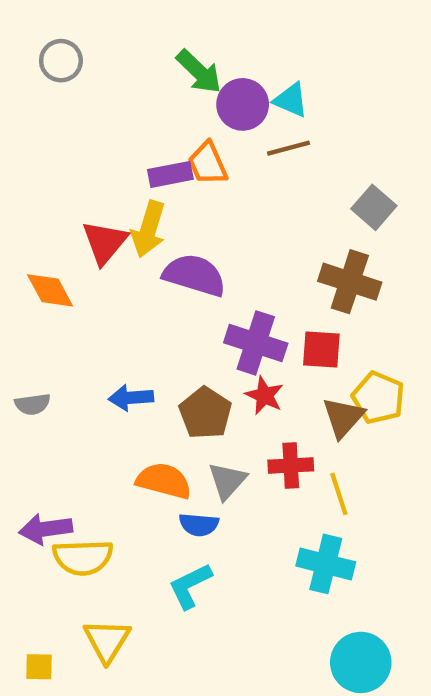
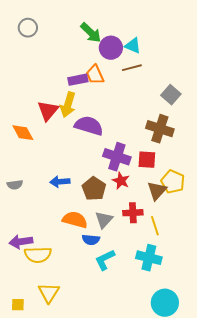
cyan L-shape: (190, 586) -> (105, 260), moved

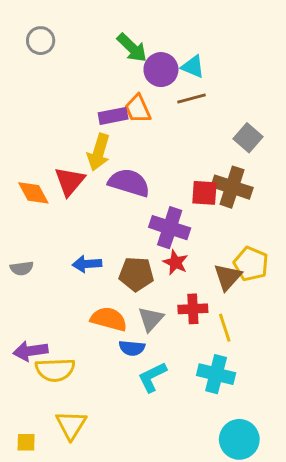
red triangle: (48, 111) -> (70, 181), moved
red square: (147, 160) -> (204, 193), moved
brown pentagon: (94, 189) -> (136, 274), turned -30

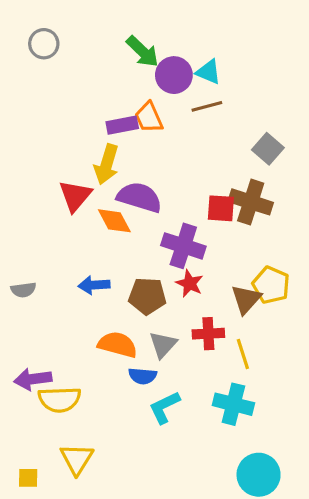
orange diamond: (33, 193) -> (114, 221), moved

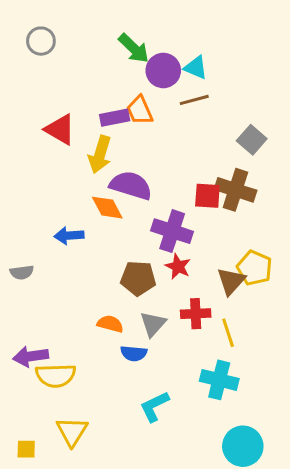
red triangle: (75, 196) -> (60, 129), moved, turned -40
blue arrow: (94, 285) -> (69, 236), moved
orange semicircle: (117, 345) -> (110, 324), size x0.7
cyan L-shape: (164, 407) -> (154, 406), moved

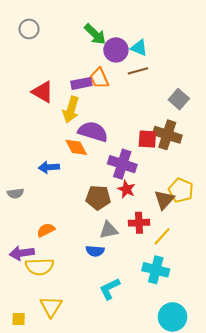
orange semicircle: (110, 324) -> (46, 230), moved, turned -42
gray triangle: (153, 324) -> (109, 230), turned 36
yellow line: (228, 333) -> (162, 236), turned 60

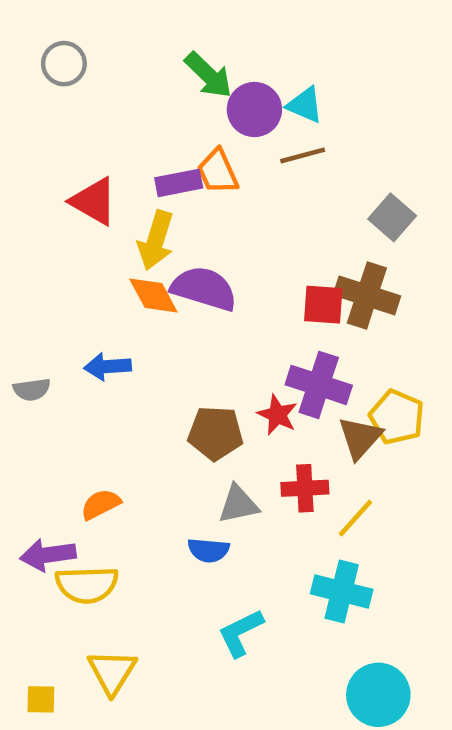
orange diamond: (76, 147) -> (153, 295), moved
purple cross: (122, 164) -> (319, 385), moved
gray semicircle: (15, 193) -> (32, 390), moved

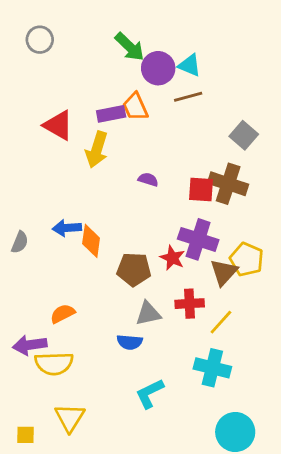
purple semicircle: (204, 289) -> (148, 179), moved, size x0.5
orange diamond: (153, 295) -> (91, 241), moved, turned 36
gray semicircle: (32, 390) -> (20, 242), turned -60

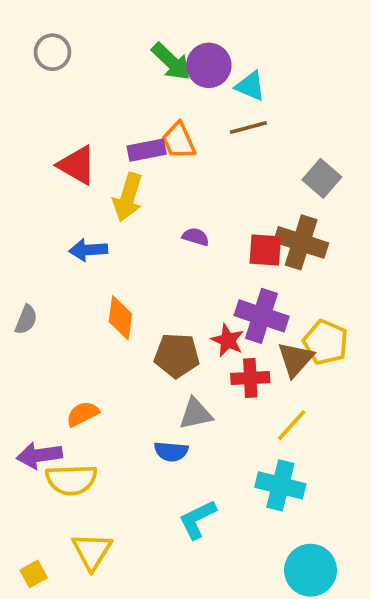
purple circle: (158, 68) -> (209, 65), moved
blue arrow: (67, 228) -> (88, 250), moved
red cross: (190, 304) -> (250, 378), moved
yellow square: (25, 435) -> (34, 574), turned -30

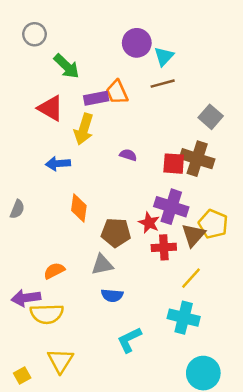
green arrow: (171, 62) -> (67, 66), moved
cyan triangle: (250, 86) -> (164, 56), turned 50
gray triangle: (196, 414) -> (102, 265), moved

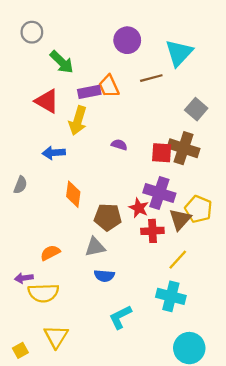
cyan triangle: (164, 56) -> (179, 53), moved, size x1.5
gray semicircle: (17, 209) -> (20, 185), moved
purple arrow: (26, 298) -> (24, 278), size x0.7

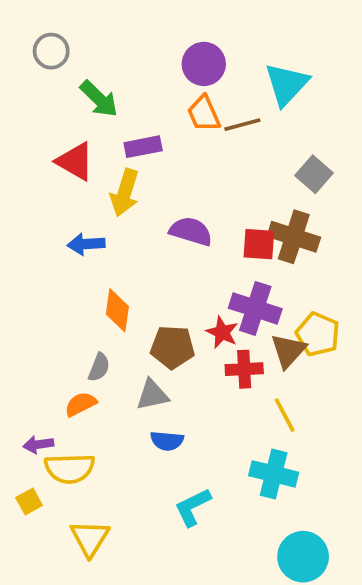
orange trapezoid: (109, 86) -> (204, 114), moved
purple semicircle: (119, 145) -> (191, 231), size x1.6
gray semicircle: (20, 185) -> (99, 367), moved
yellow line: (178, 260) -> (285, 415), turned -70
yellow square: (20, 350) -> (29, 502), moved

